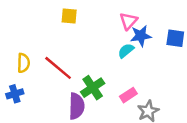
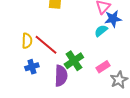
yellow semicircle: (23, 63) -> (27, 41), moved
blue cross: (15, 94) -> (32, 67), moved

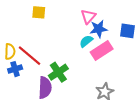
blue cross: (32, 67) -> (15, 69), moved
pink rectangle: (103, 67) -> (102, 50), moved, size x1.5

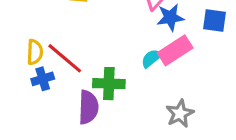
cyan semicircle: (86, 41) -> (151, 58), moved
green cross: (58, 72) -> (109, 84), turned 36

